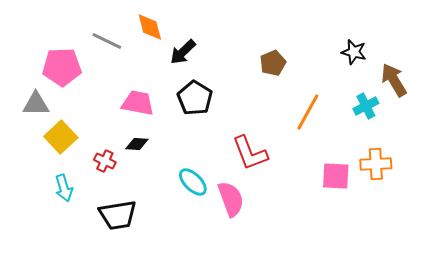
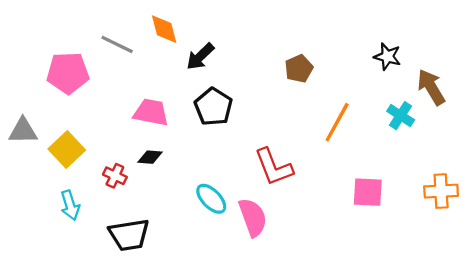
gray triangle: (36, 104) -> (23, 131), moved
cyan cross: (366, 106) -> (401, 116), turned -30
orange cross: (376, 164) -> (441, 191), moved

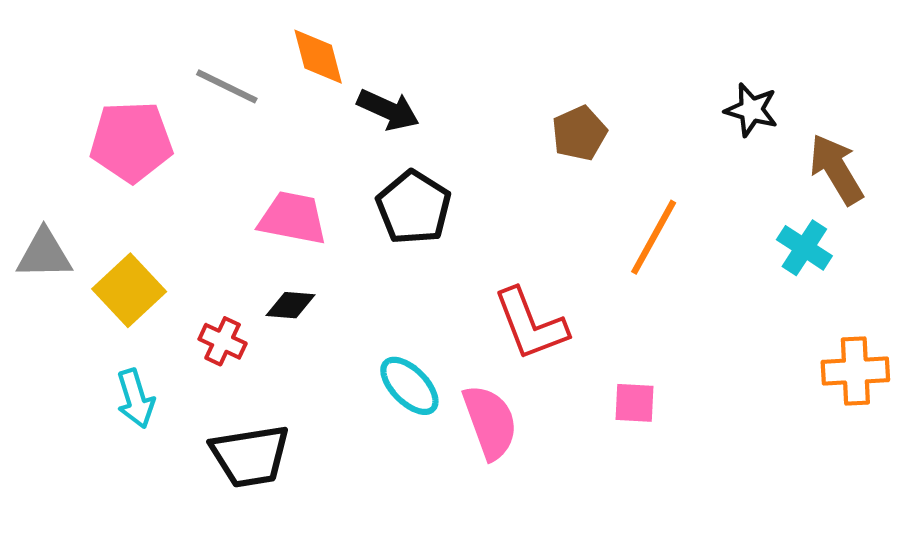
black arrow: (200, 56) -> (388, 110), turned -112
cyan cross: (401, 116) -> (804, 248), moved
pink square: (368, 192) -> (635, 403), moved, size x0.7

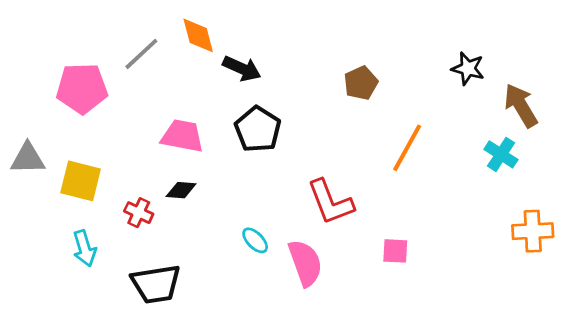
gray line: (227, 86) -> (141, 54), turned -69
yellow square: (129, 290) -> (81, 181), turned -33
cyan ellipse: (409, 386) -> (255, 240), size x0.7

